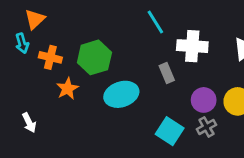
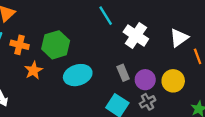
white cross: (192, 46) -> (136, 35), turned 30
gray rectangle: (167, 73) -> (123, 73), moved

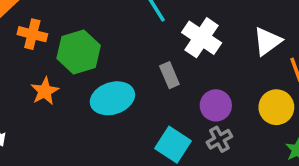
orange cross: (20, 45) -> (32, 34), moved
gray rectangle: (123, 73) -> (169, 75), moved
yellow circle: (173, 81) -> (276, 107), moved

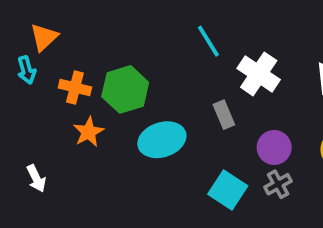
orange cross: (32, 34) -> (75, 87), moved

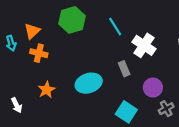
orange triangle: (44, 37) -> (32, 31), moved
green hexagon: (125, 89) -> (72, 20), moved
orange star: (88, 132) -> (47, 90), moved
gray cross: (278, 184) -> (166, 109), moved

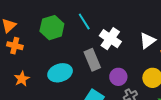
green hexagon: (72, 20) -> (52, 28), moved
gray rectangle: (124, 69) -> (92, 60), size x1.5

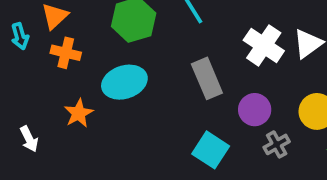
white cross: (110, 39) -> (264, 45), moved
cyan ellipse: (60, 73) -> (124, 82), moved

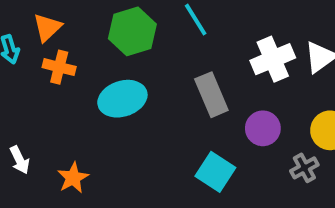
white cross: (264, 45) -> (273, 59), turned 33
orange star: (79, 113) -> (73, 178), moved
gray cross: (277, 144) -> (304, 168), moved

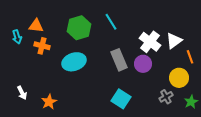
orange triangle: (47, 27) -> (36, 26), turned 49
white cross: (273, 59) -> (150, 42), turned -30
purple circle: (263, 128) -> (143, 64), moved

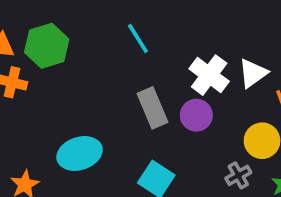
green hexagon: (79, 28) -> (47, 46), moved
cyan ellipse: (74, 62) -> (80, 153), moved

